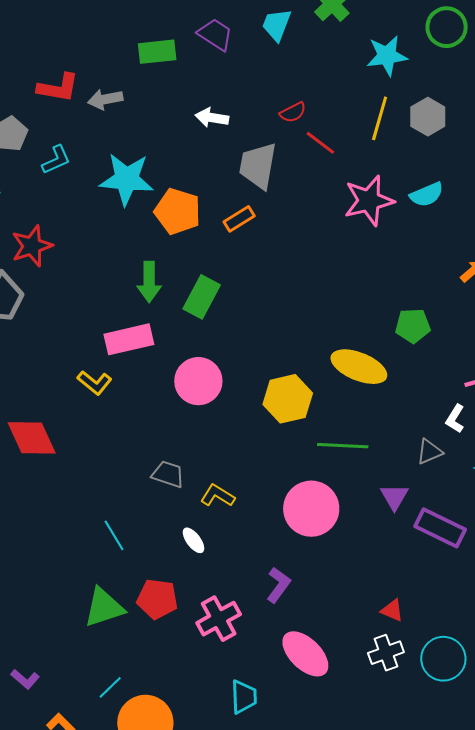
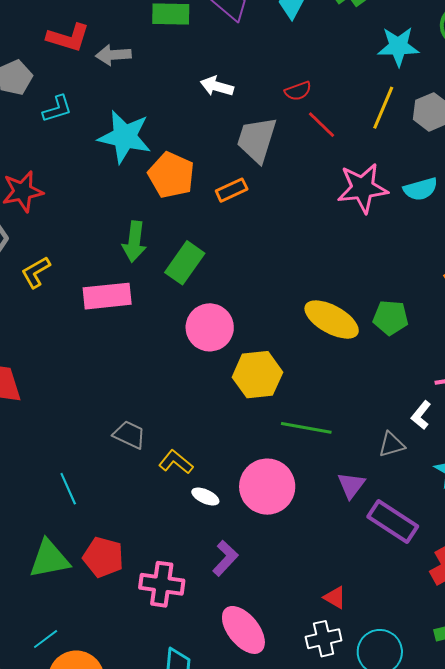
yellow ellipse: (359, 367) -> (332, 320), moved
pink circle: (198, 381) -> (210, 327), moved
yellow L-shape: (95, 383) -> (36, 272), moved, turned 104
white ellipse: (193, 540) -> (205, 497), moved, turned -36
pink cross: (219, 619) -> (162, 584), turned 30

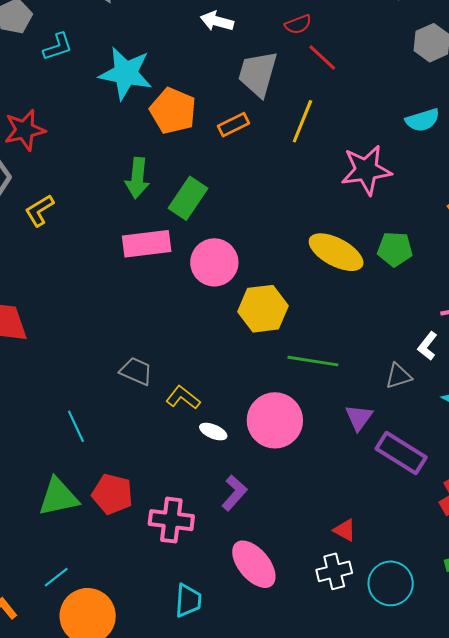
yellow line: (383, 108) -> (302, 121), moved
pink star: (363, 188) -> (366, 170), moved
pink rectangle: (107, 296) -> (147, 244), moved

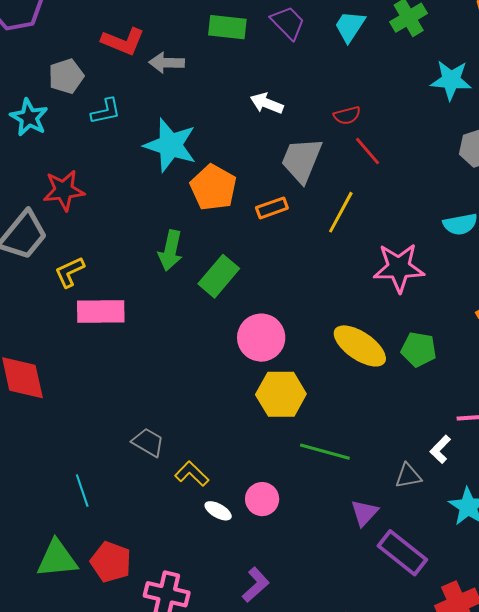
pink rectangle: (147, 244) -> (101, 311), moved
pink circle: (214, 262) -> (261, 338), moved
pink circle: (275, 420) -> (262, 499), moved, size x0.6
purple L-shape: (234, 493) -> (256, 585), moved

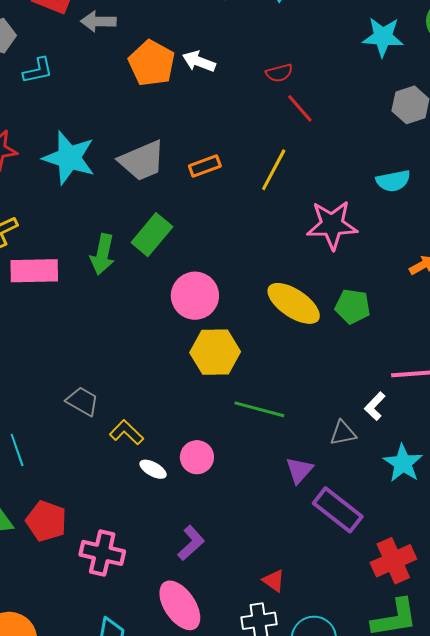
cyan star: (170, 145) -> (69, 158), moved
gray trapezoid: (302, 160) -> (142, 161), moved, turned -135
orange pentagon: (213, 188) -> (152, 63), moved
green arrow: (170, 250) -> (103, 254), moved

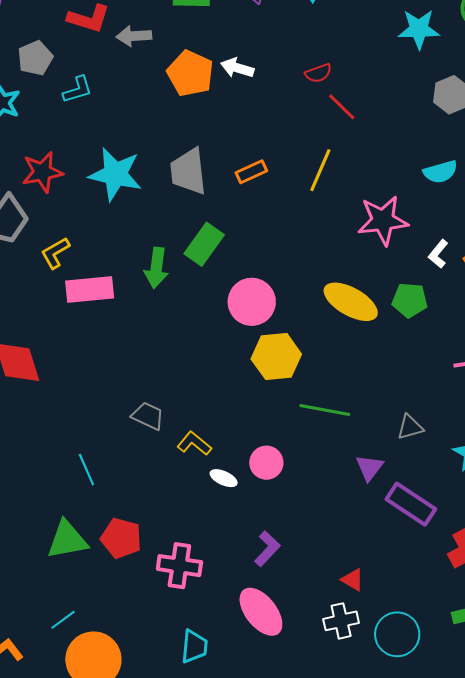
gray trapezoid: (142, 161) -> (188, 171), turned 111
white L-shape: (375, 406) -> (438, 254), moved

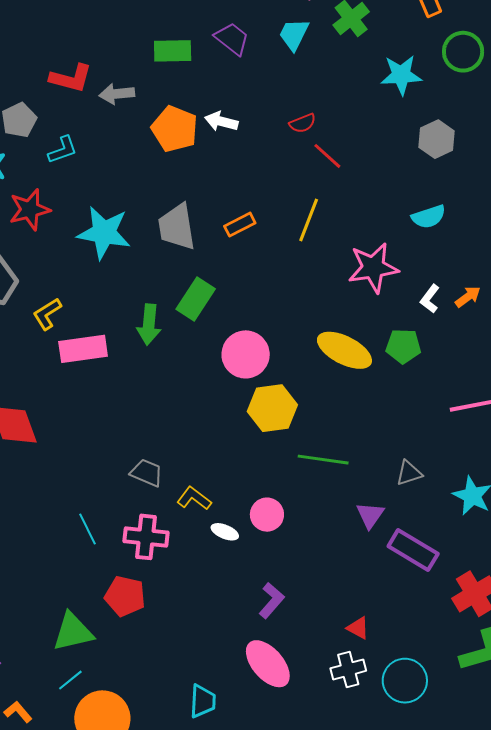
red star: (42, 172) -> (30, 210), moved
green triangle: (67, 540) -> (73, 632), moved
pink cross: (179, 566) -> (146, 537), moved

